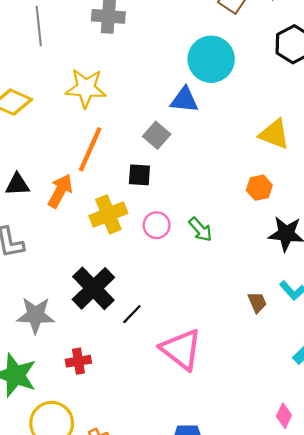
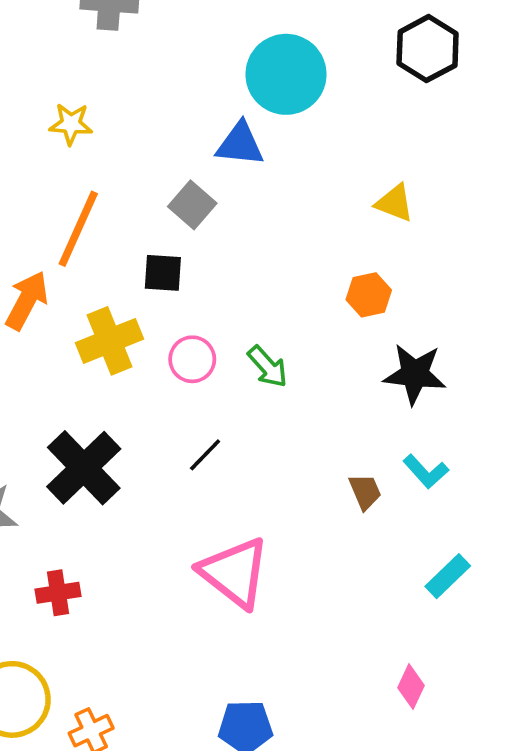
yellow star: (86, 88) -> (71, 124), size x0.6
yellow triangle: (274, 134) -> (394, 203), size x0.7
black line: (132, 314) -> (205, 455), moved

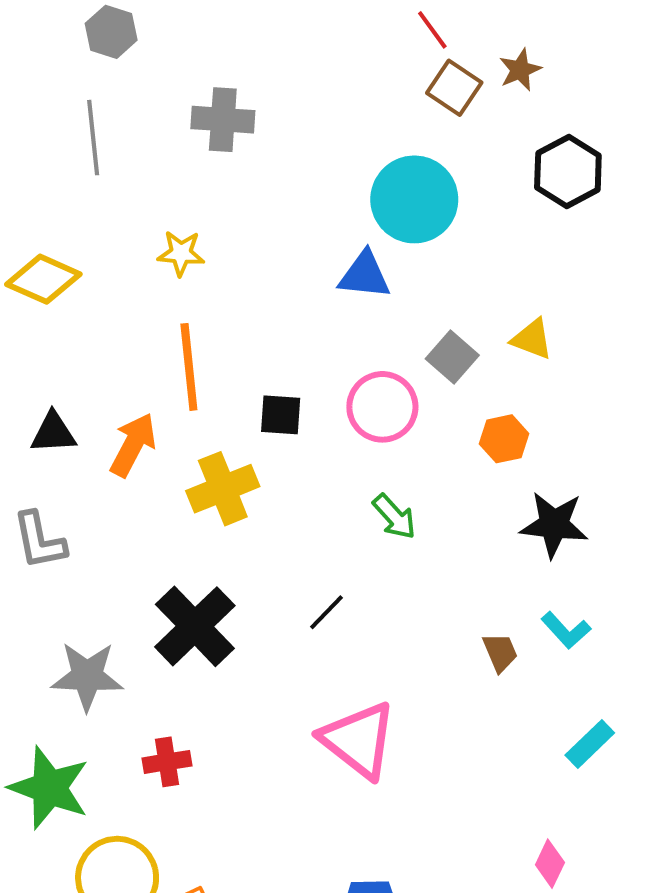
gray square: (192, 205) -> (452, 357), moved
orange line: (78, 229) -> (189, 367), turned -30
pink circle: (192, 359) -> (382, 407), moved, size x1.4

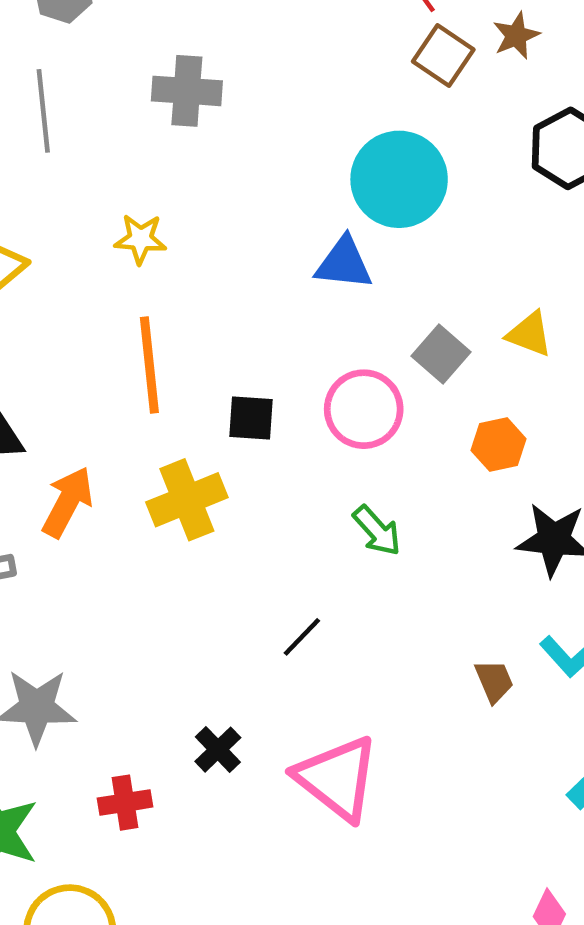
orange arrow: (133, 445) -> (68, 502), moved
black cross: (195, 626) -> (218, 750), moved, size x0.5

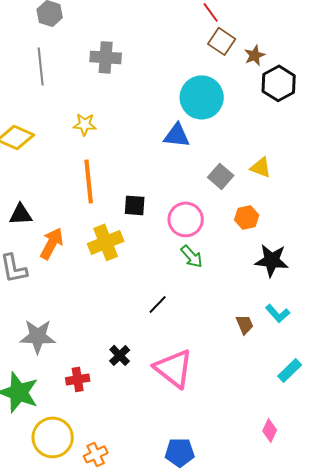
brown star: (516, 36) -> (255, 55), moved
pink circle: (364, 409) -> (186, 219), moved

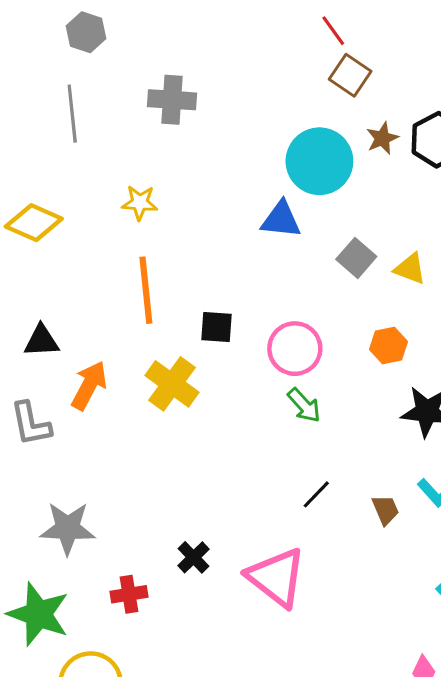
brown star: (255, 55) -> (382, 138), moved
gray square: (221, 176) -> (356, 258), moved
yellow cross: (106, 242) -> (172, 384), turned -32
black line: (158, 304) -> (316, 494), moved

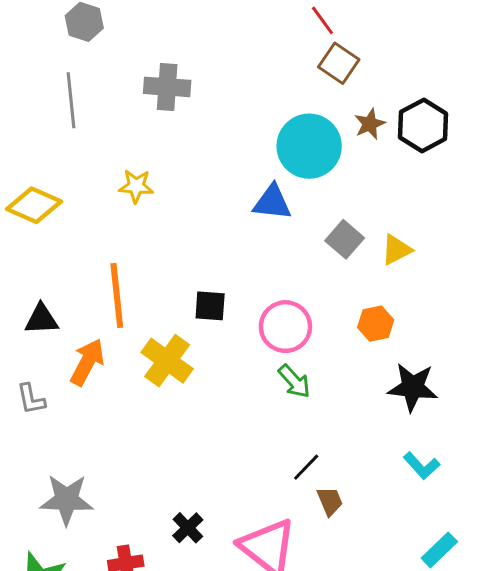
yellow triangle: (410, 269) -> (396, 250), turned -48
orange line: (146, 290) -> (117, 296), moved
gray L-shape: (31, 424) -> (31, 399), size x0.7
brown trapezoid: (385, 510) -> (330, 501), moved

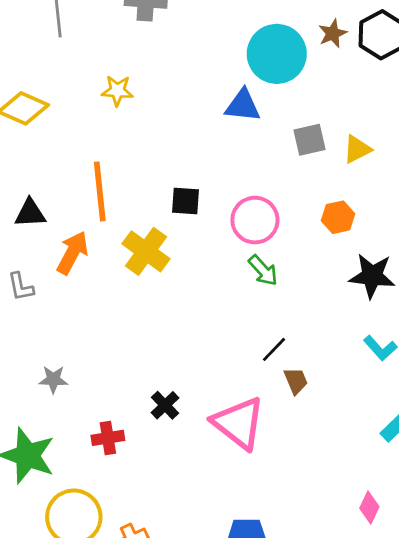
gray square: (345, 239) -> (309, 140), turned 36
gray star: (67, 500) -> (53, 379), size x0.6

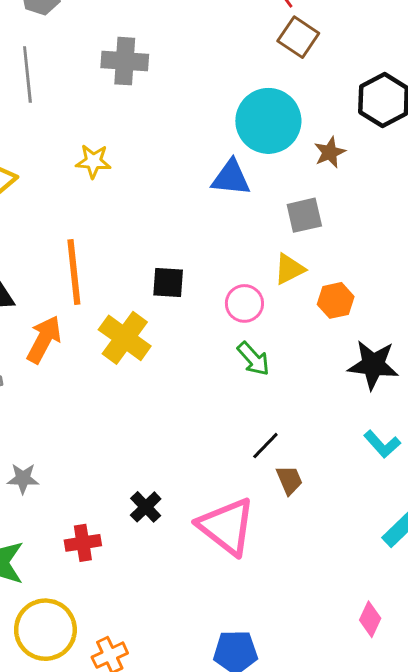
brown star: (333, 33) -> (330, 152), moved
yellow triangle: (357, 149) -> (289, 269), moved
pink circle: (255, 220) -> (244, 303), size x0.7

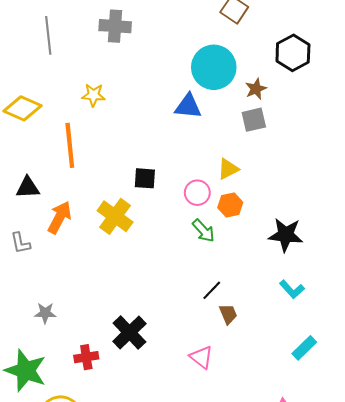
gray square: (304, 215) -> (254, 120), moved
orange line: (74, 272) -> (70, 145), moved
orange hexagon: (336, 300) -> (230, 205), moved
black cross: (146, 507) -> (129, 332), size x1.6
pink triangle: (226, 526) -> (201, 357), moved, size x0.6

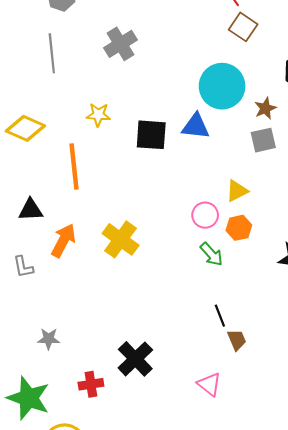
gray cross: (115, 26) -> (121, 44), turned -36
black square: (145, 178) -> (151, 135), moved, size x1.4
black line: (212, 290) -> (220, 316), turned -65

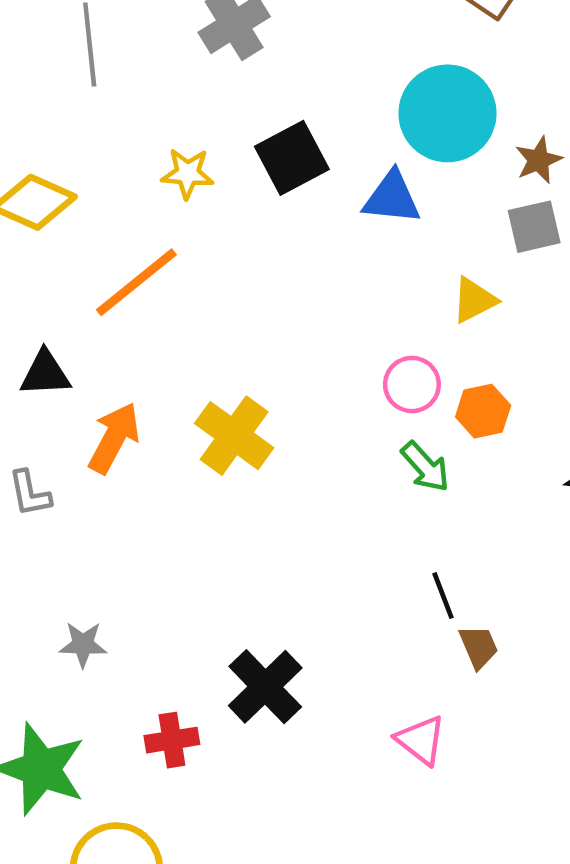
black square: (151, 135) -> (292, 158), moved, turned -32
orange line: (74, 166) -> (136, 282), turned 57
yellow triangle: (237, 191) -> (474, 300), moved

